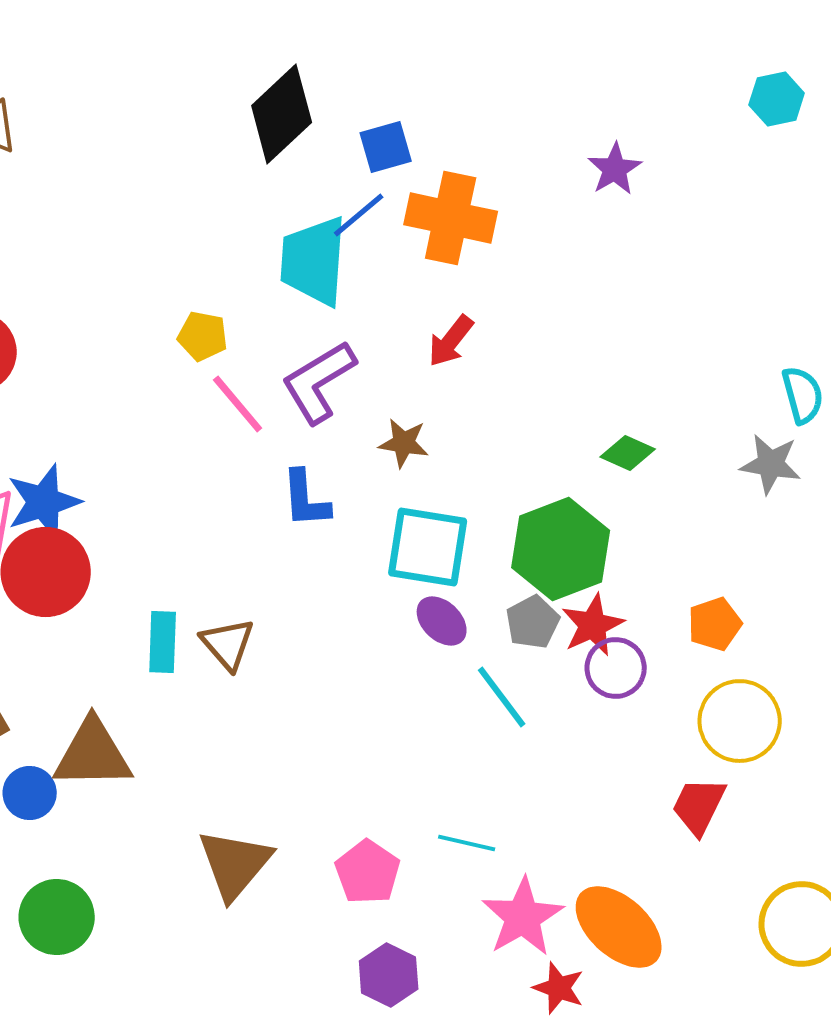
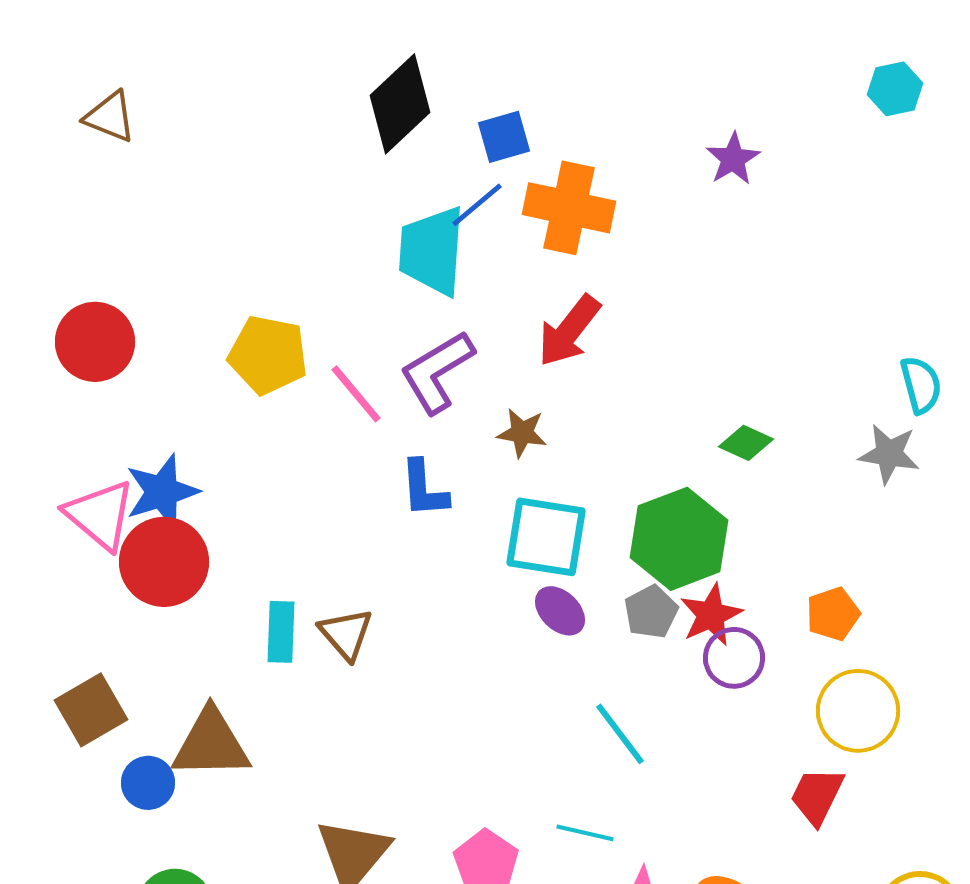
yellow pentagon: (203, 336) -> (268, 355), moved, size x1.6
red arrow: (451, 341) -> (569, 331), size x1.4
cyan line: (502, 697) -> (620, 734), moved

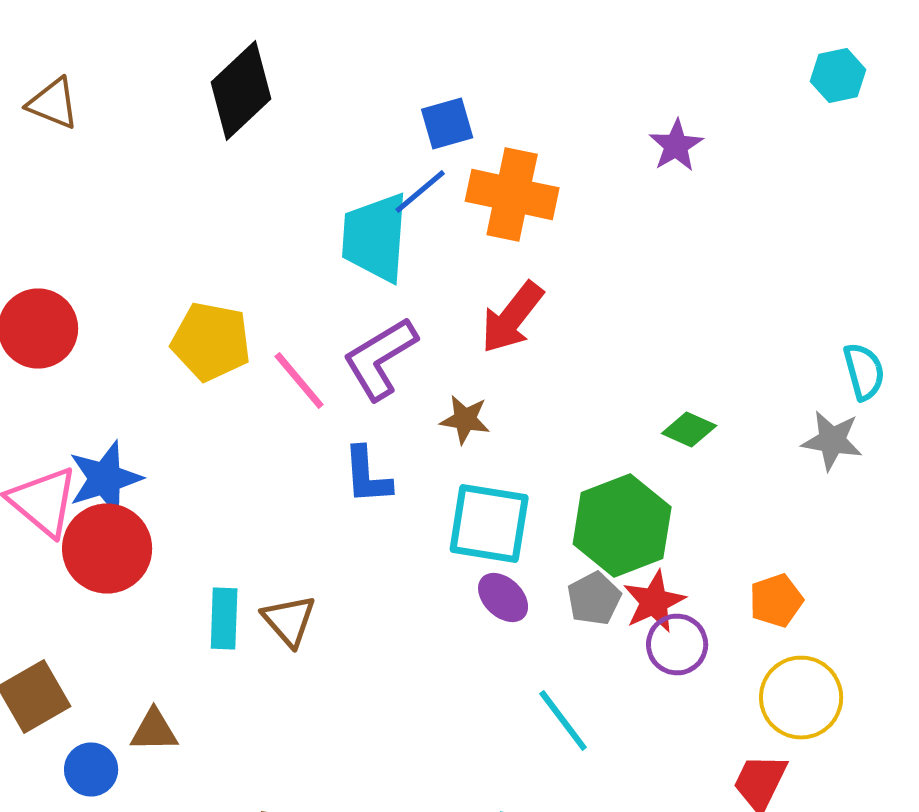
black diamond: (400, 104) -> (241, 90), moved
brown triangle: (211, 744) -> (154, 730), size x0.6

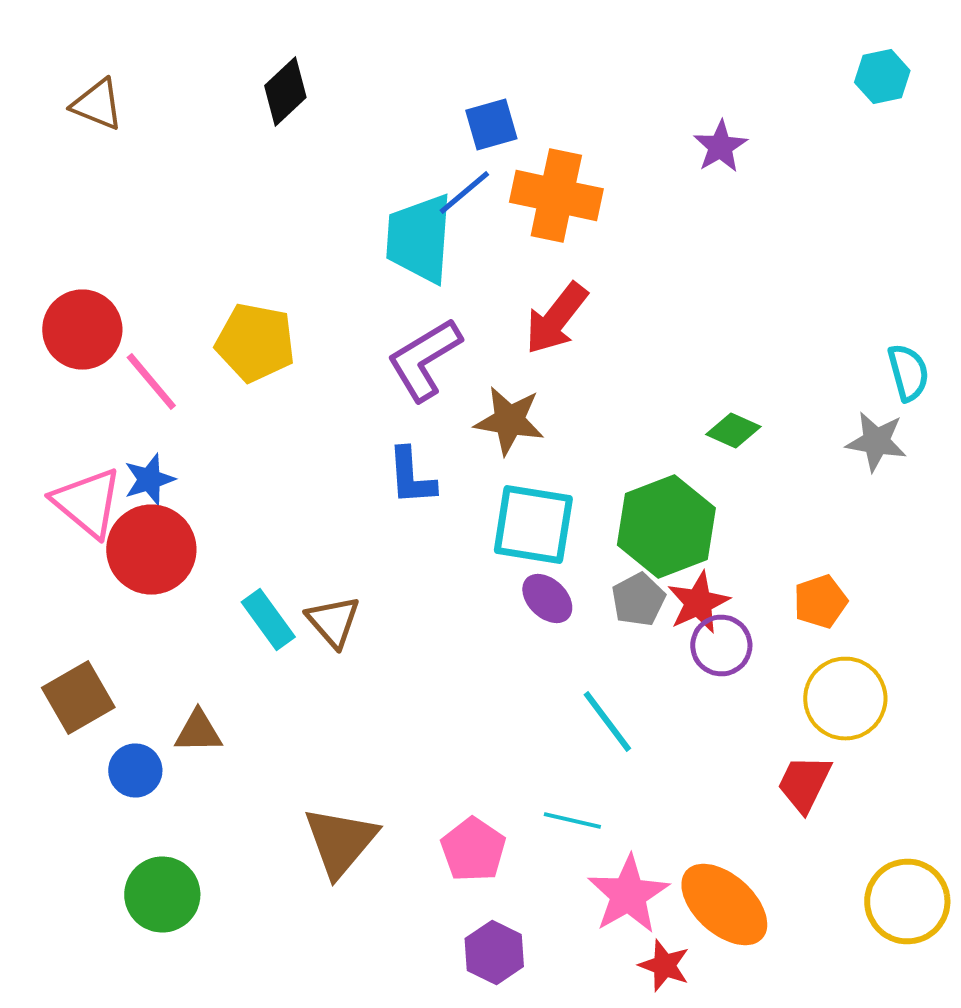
black diamond: (241, 90) -> (285, 92), size x0.7
pink line: (299, 380) -> (151, 382), moved
brown star: (465, 420) -> (509, 420), size x1.4
blue star: (105, 478) -> (149, 480), size x0.7
cyan rectangle: (224, 618) -> (268, 620), turned -38

